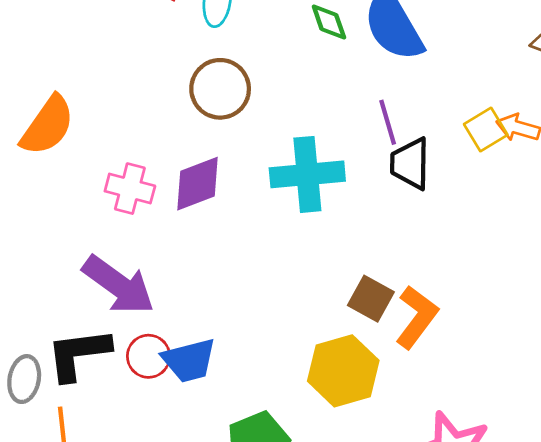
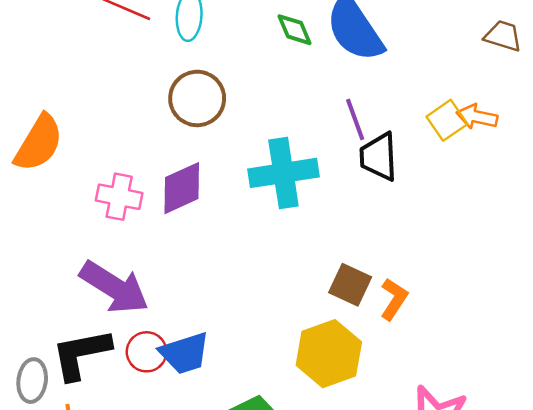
orange L-shape: (417, 317) -> (394, 299), size x0.7

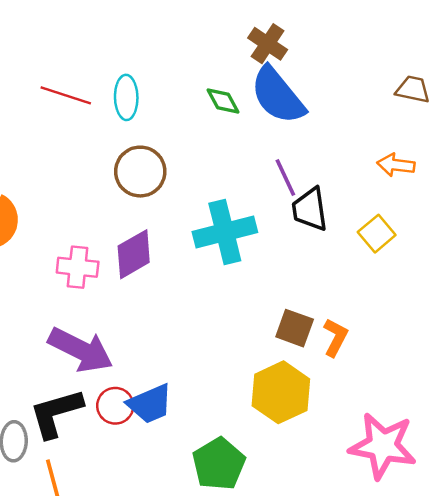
yellow square: (447, 120) -> (377, 234), moved

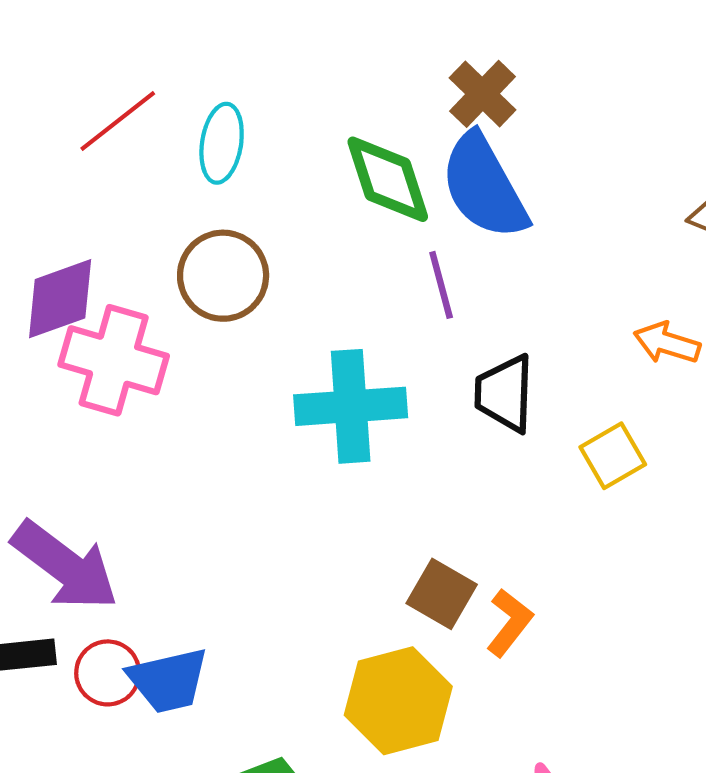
red line: (66, 95) -> (118, 121), turned -66
green diamond: (223, 101) -> (388, 179), size x1.6
purple line: (285, 178) -> (441, 285), moved
purple diamond: (134, 254) -> (60, 299), moved
pink cross: (78, 267) -> (114, 360), moved, size x1.4

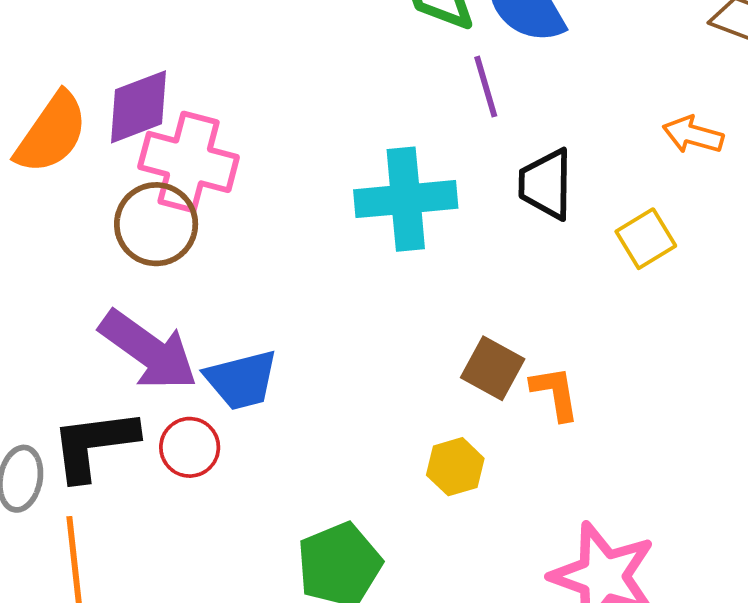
brown circle: (223, 276) -> (156, 224), moved
orange L-shape: (509, 623) -> (555, 393), turned -46
blue trapezoid: (168, 680) -> (241, 380), moved
yellow hexagon: (398, 701) -> (455, 467), size x0.6

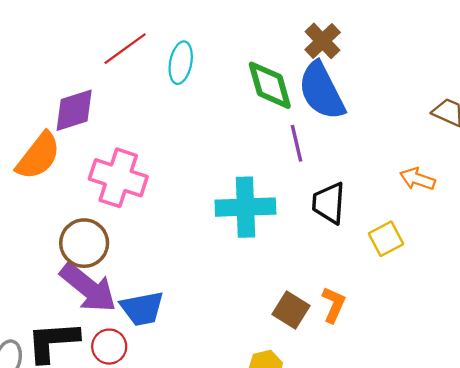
purple diamond: (138, 107) -> (74, 110), moved
brown circle: (156, 224) -> (84, 243), moved
orange L-shape: (555, 393) -> (334, 305), moved, turned 30

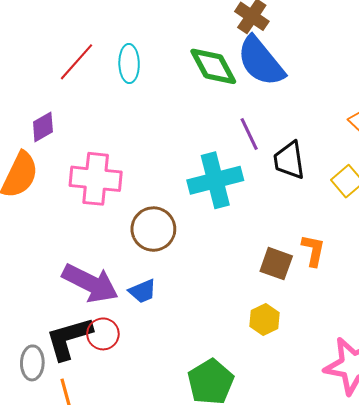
purple diamond: (74, 110) -> (43, 127), size x0.7
purple line: (297, 143) -> (249, 134), moved
brown circle: (84, 243) -> (153, 229), moved
blue trapezoid: (142, 308) -> (143, 291), size x0.7
red circle: (109, 347) -> (103, 334), moved

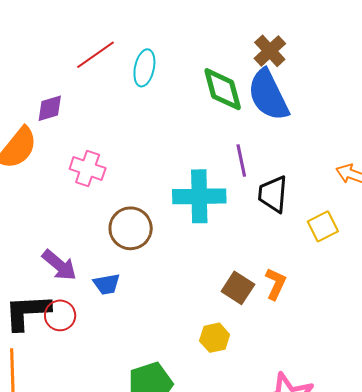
pink cross: (96, 179) -> (88, 169), size x0.7
purple arrow: (90, 283) -> (59, 265), size x0.7

